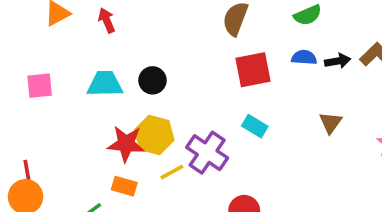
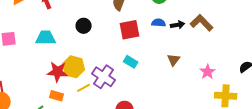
black circle: (152, 80) -> (84, 26), moved

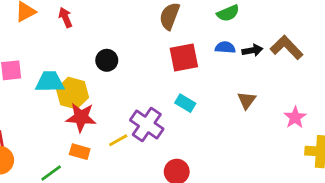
black circle: (84, 26) -> (107, 60), moved
cyan trapezoid: (46, 38) -> (50, 82), moved
yellow hexagon: (74, 67) -> (73, 93), moved

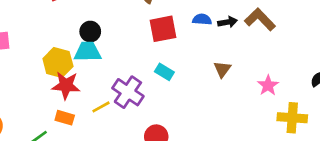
cyan trapezoid: (50, 82) -> (88, 52), moved

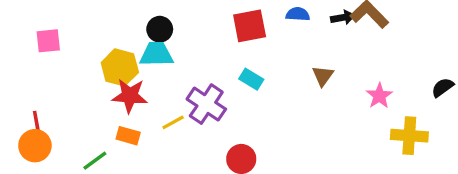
black arrow: (228, 22) -> (343, 18), moved

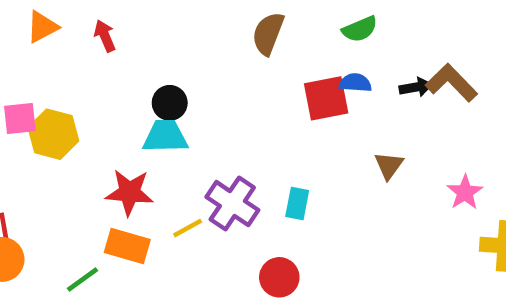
red square: (250, 26) -> (326, 98), moved
yellow hexagon: (120, 67) -> (53, 134), moved
cyan rectangle: (251, 79) -> (297, 204), moved, turned 70
orange rectangle: (128, 136) -> (127, 246), size x1.4

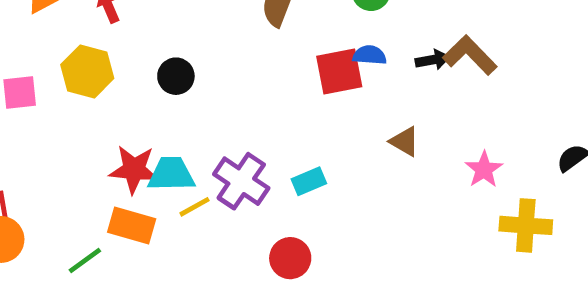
yellow hexagon: (53, 134) -> (87, 72), moved
cyan trapezoid: (165, 136) -> (171, 174), moved
brown triangle: (389, 165) -> (405, 141), turned -36
cyan rectangle: (297, 204) -> (309, 181), turned 56

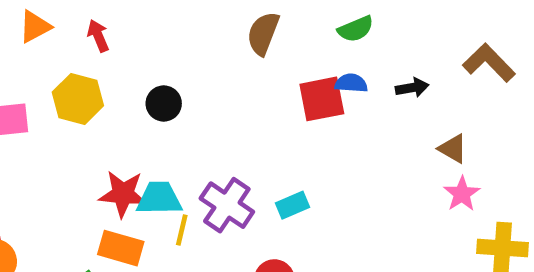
brown L-shape: (470, 55) -> (489, 63), moved
brown triangle: (405, 141) -> (453, 149), moved
yellow line: (195, 207) -> (182, 230), turned -48

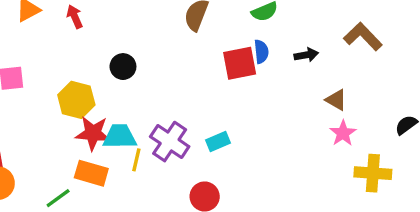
blue semicircle: (351, 83) -> (261, 52), turned 80
yellow hexagon: (78, 99) -> (76, 100), moved

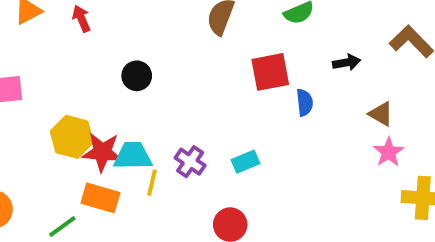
blue semicircle: (261, 52) -> (305, 102), moved
yellow hexagon: (76, 100) -> (72, 137), moved
purple cross: (170, 142) -> (190, 162), size x0.7

